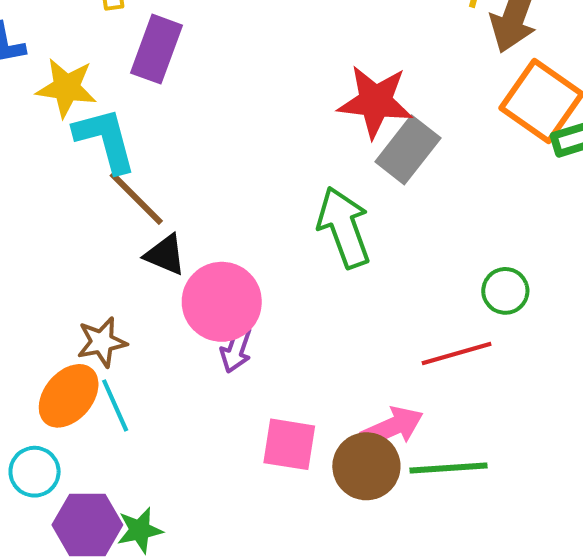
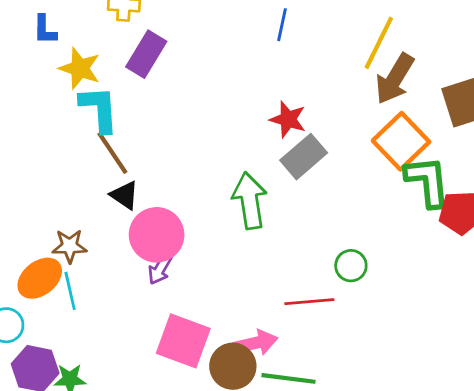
red star: (375, 102) -> (288, 119), size x0.7
pink square: (289, 444) -> (183, 341), size x1.4

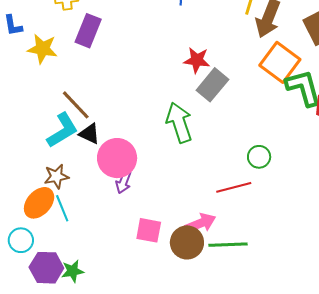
cyan L-shape: (99, 109) -> (62, 130), moved, turned 72
pink square: (183, 341) -> (149, 230), size x0.7

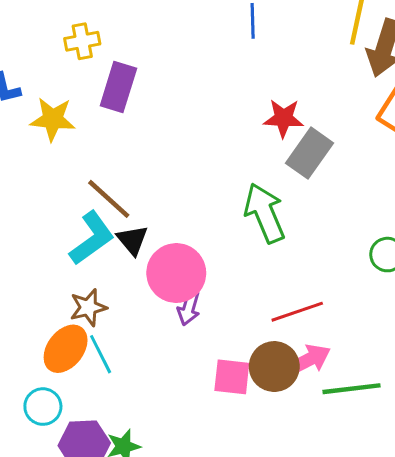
black triangle: (89, 134) -> (132, 240), turned 30
red line: (234, 187) -> (297, 312), moved
brown circle: (187, 242) -> (274, 367), moved

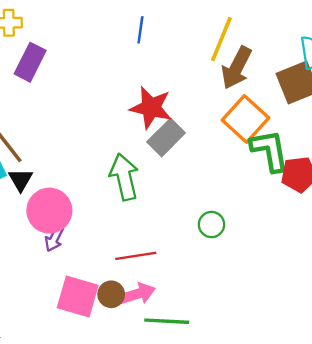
red star: (284, 118) -> (151, 108), size x1.4
brown circle: (274, 367) -> (111, 294), size x0.7
pink square: (232, 377) -> (78, 296), size x1.4

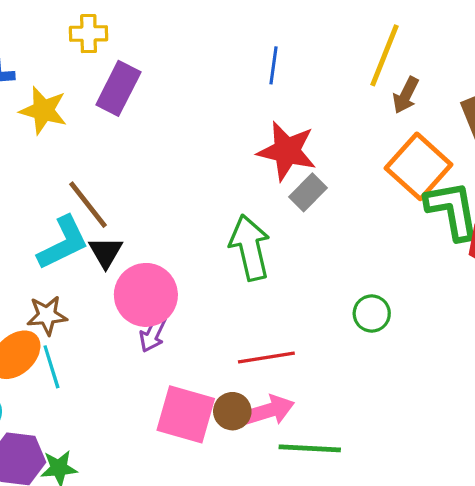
blue line: (140, 30) -> (273, 65), moved
brown arrow: (237, 68) -> (406, 95), size x0.6
gray rectangle: (166, 137) -> (308, 192), size x0.7

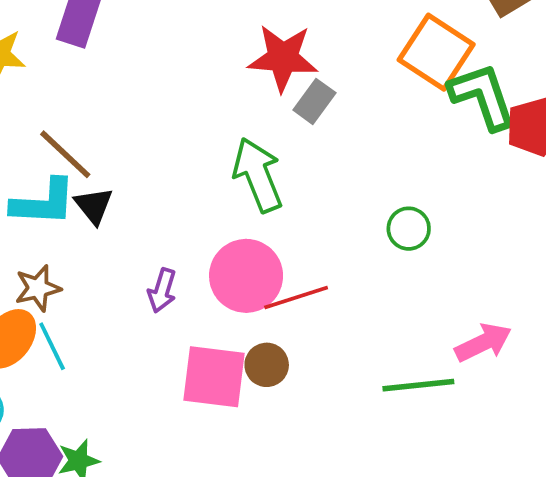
cyan L-shape: (63, 243) -> (43, 202), turned 38
pink circle: (146, 295) -> (246, 276), moved
pink arrow: (269, 410) -> (483, 343), moved
green line: (310, 448) -> (418, 385), moved

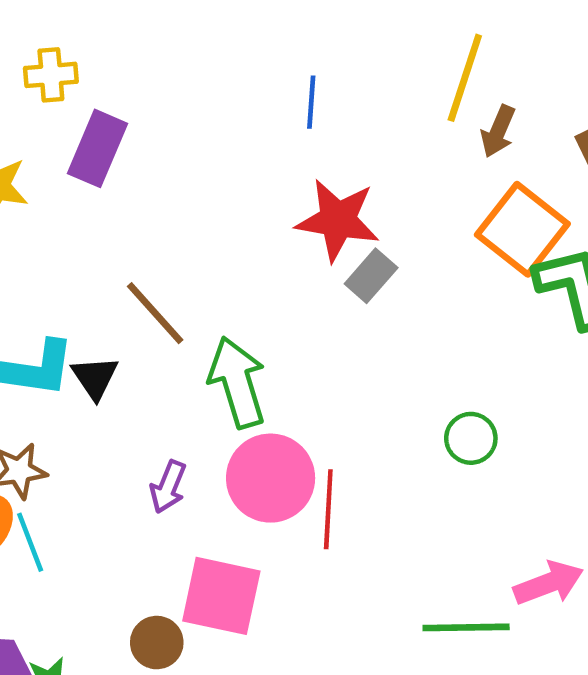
brown line: (65, 154) -> (155, 313), moved
green arrow: (258, 175) -> (237, 382), moved
red line: (296, 298) -> (328, 509), turned -74
brown circle: (267, 365) -> (157, 643), moved

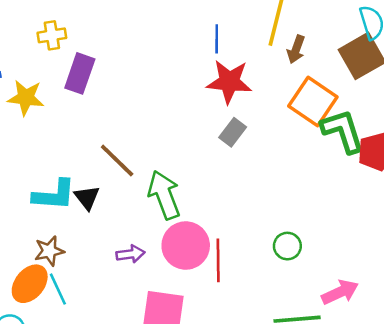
blue line: (311, 102) -> (217, 39), moved
red star: (338, 220) -> (229, 82), moved
green circle: (471, 438) -> (287, 246), moved
purple arrow: (168, 487) -> (131, 254), turned -116

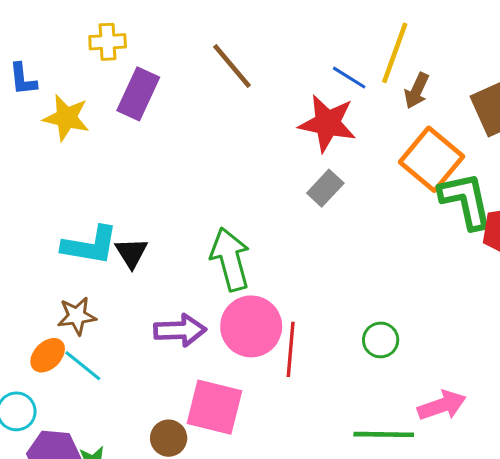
blue line: (217, 39) -> (349, 78), moved, turned -64
brown line: (117, 161) -> (232, 66), moved
purple arrow: (131, 254) -> (180, 330), size x1.4
orange ellipse: (30, 284) -> (48, 355), size x0.7
cyan line: (58, 289) -> (83, 366), turned -32

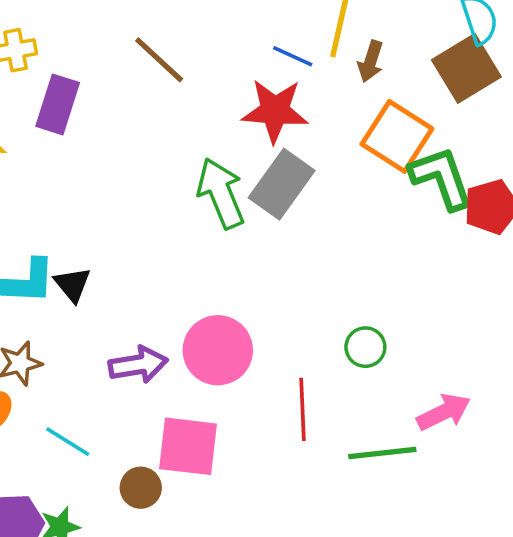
gray rectangle: (325, 188) -> (282, 184), size x1.6
green arrow: (230, 259) -> (221, 193), moved
red line: (291, 349) -> (303, 409), moved
cyan line: (83, 366) -> (68, 442), moved

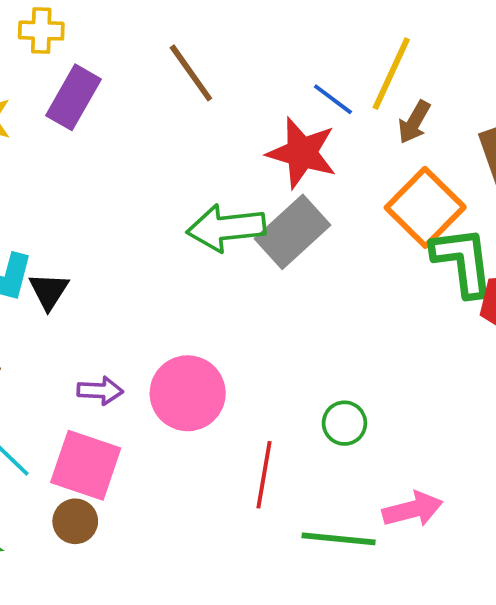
green arrow: (221, 193) -> (226, 228), turned -86
purple arrow: (138, 365) -> (100, 391), size x0.7
pink square: (188, 446) -> (86, 465), moved

